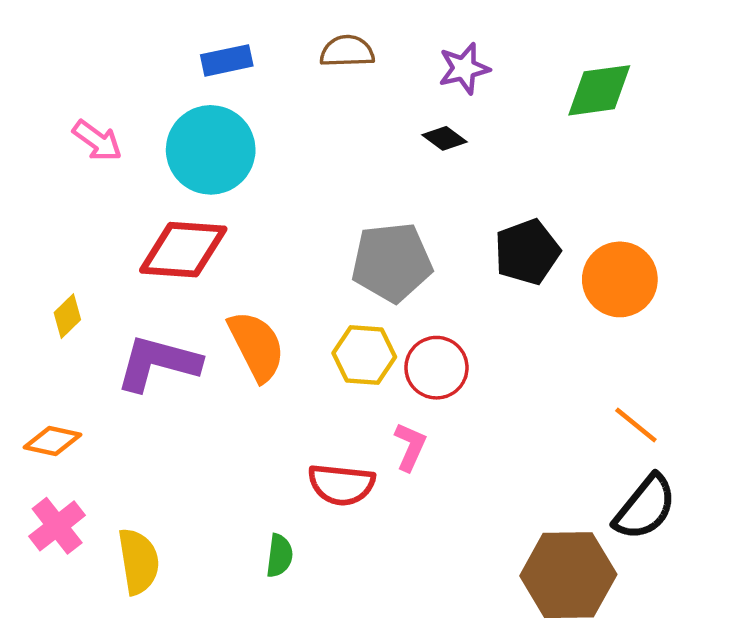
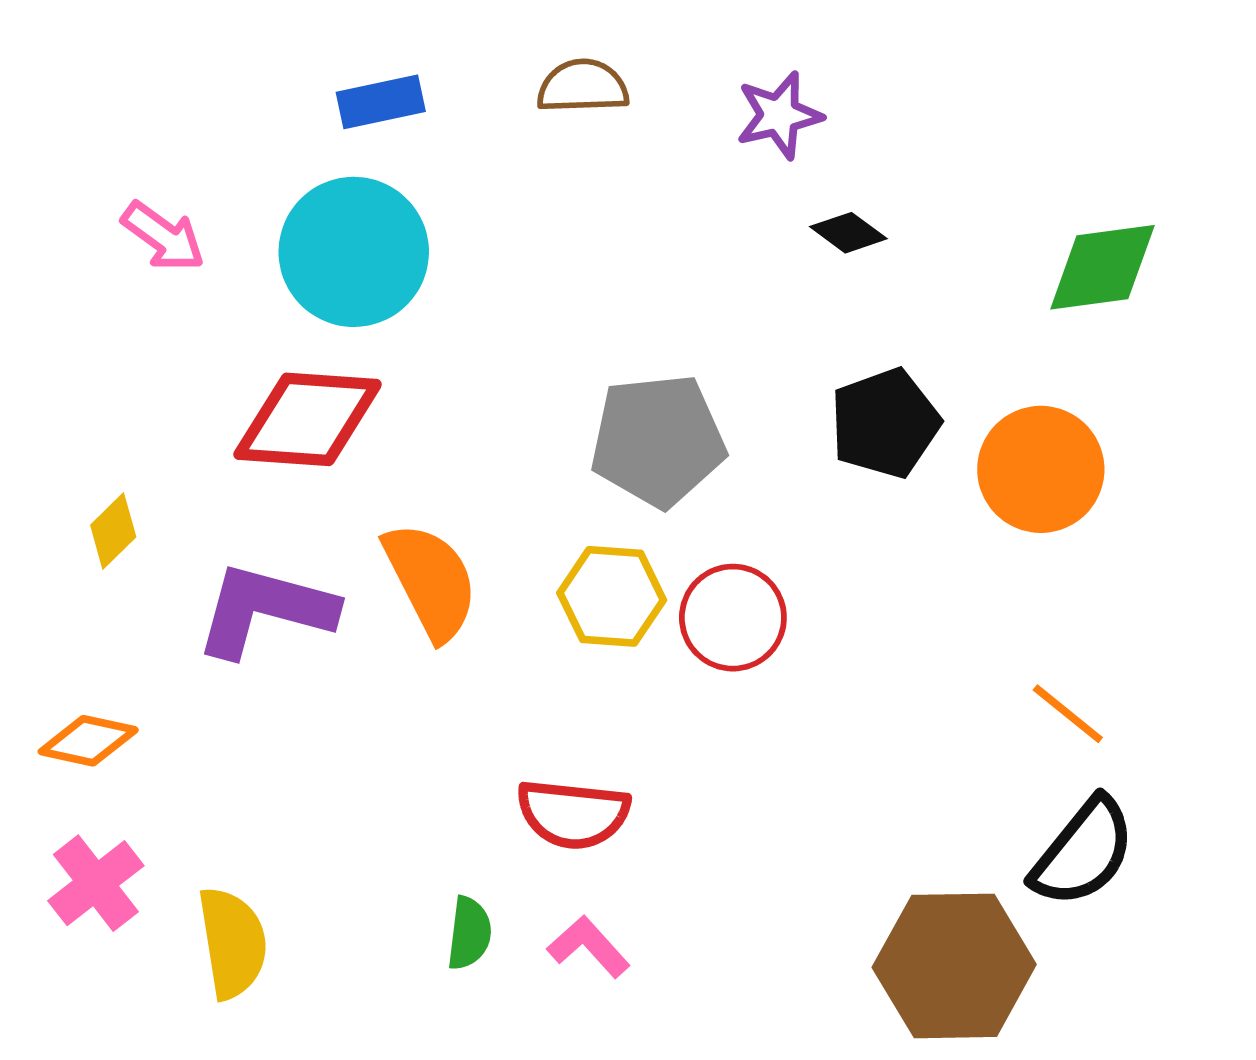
green diamond: (599, 90) -> (1102, 267), moved
black diamond: (444, 138) -> (848, 233), moved
pink L-shape: (410, 447) -> (589, 947), moved, turned -66

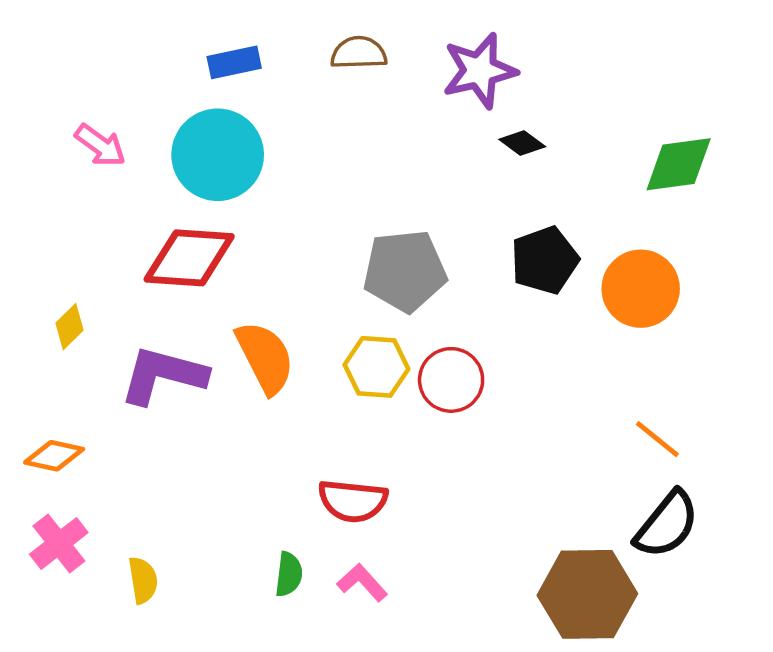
purple star: (779, 115) -> (480, 71), size x1.4
yellow semicircle: (232, 943) -> (143, 580), size x0.7

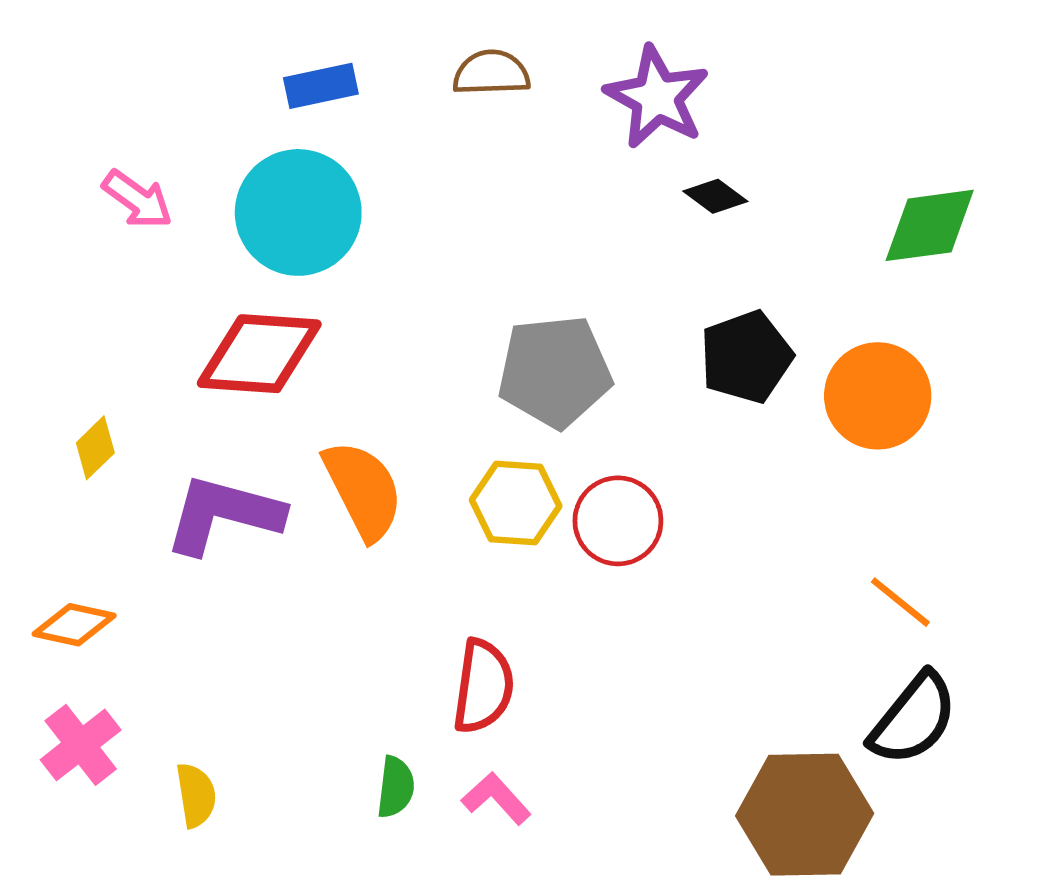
purple star: (480, 71) -> (657, 97), turned -30
red semicircle: (353, 501) -> (483, 686), turned -88

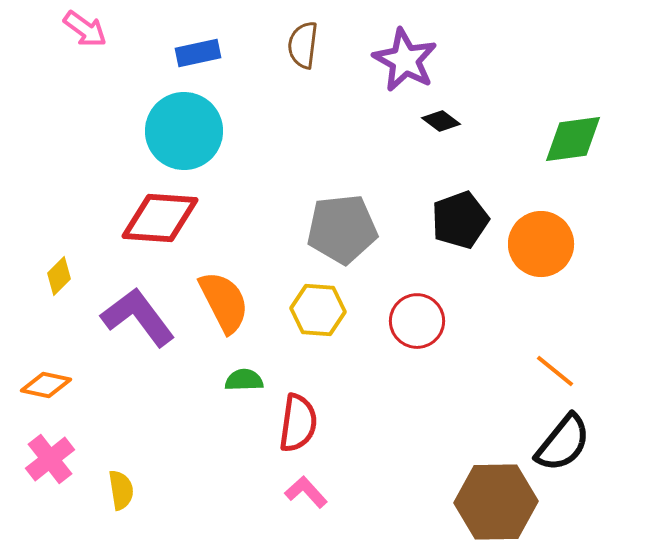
brown semicircle: (491, 73) -> (303, 45), turned -81
pink arrow: (137, 199) -> (85, 29), moved
purple L-shape: (224, 514) -> (138, 317), turned 38
red circle: (618, 521) -> (417, 321), moved
green semicircle: (396, 787) -> (244, 380), moved, turned -99

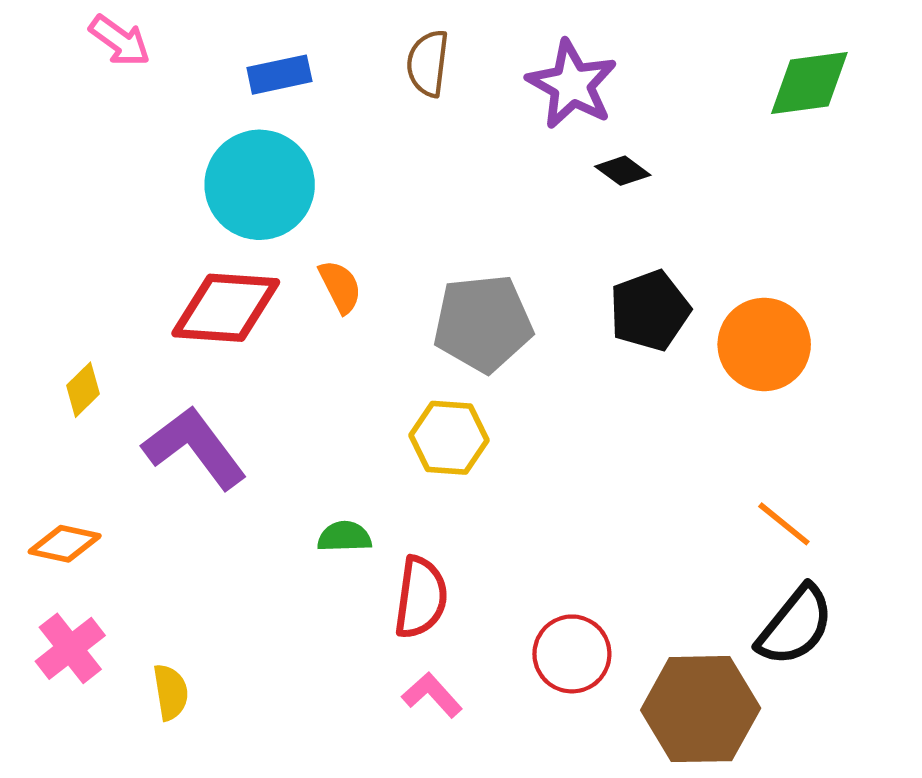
green diamond: (573, 139) -> (809, 83), moved
orange semicircle: (224, 302) -> (340, 287), moved, size x0.6
red circle: (417, 321) -> (572, 654), moved

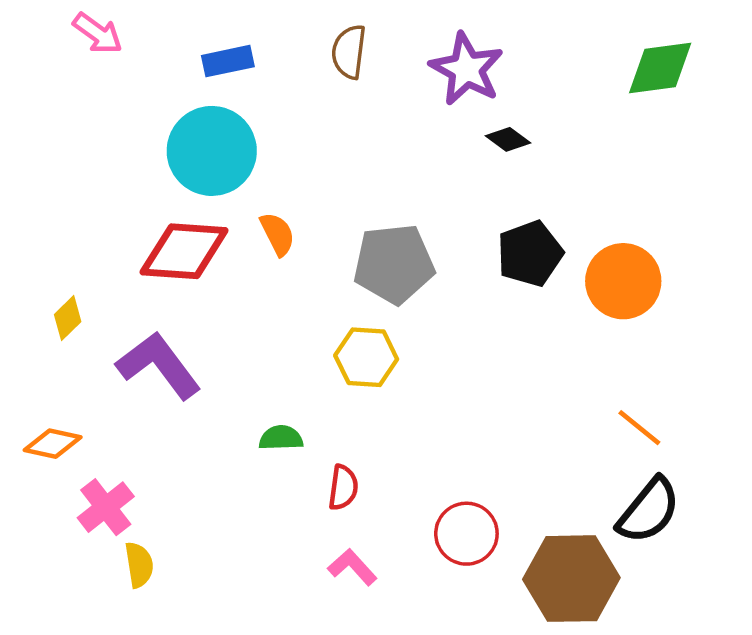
red semicircle: (421, 597) -> (343, 488), size x0.7
pink cross: (70, 648) -> (106, 507), moved

